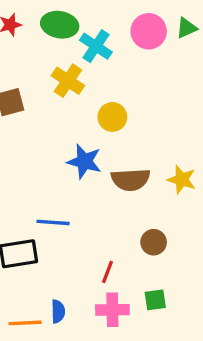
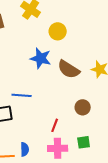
brown semicircle: (131, 180) -> (69, 69), turned 35

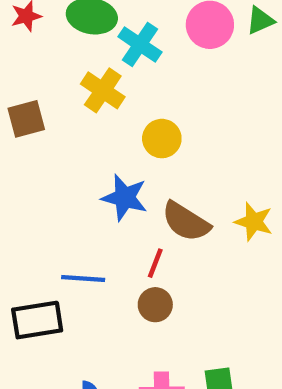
brown circle: (83, 107) -> (155, 305), moved
red line: (55, 125) -> (155, 263), moved

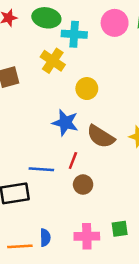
cyan cross: (140, 44) -> (74, 34), turned -30
red line: (155, 263) -> (73, 161), moved

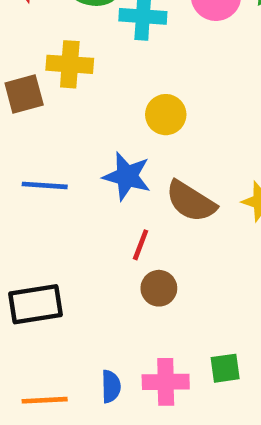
yellow cross: (53, 61) -> (70, 64), moved, turned -30
blue line: (41, 169) -> (45, 185), moved
blue semicircle: (45, 238) -> (111, 386), moved

